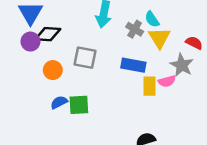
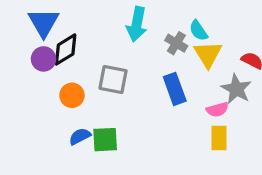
black diamond: (48, 34) -> (66, 49), turned -35
blue rectangle: (133, 65) -> (175, 89), turned 60
yellow rectangle: (149, 86) -> (219, 138), moved

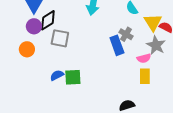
gray cross: (176, 43) -> (126, 34), moved
yellow triangle: (208, 54) -> (153, 22), moved
gray square: (113, 79) -> (60, 38), moved
orange circle: (72, 95) -> (27, 49), moved

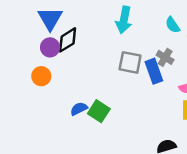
gray square: (60, 38) -> (130, 62), moved
green square: (73, 77) -> (99, 111), turned 36

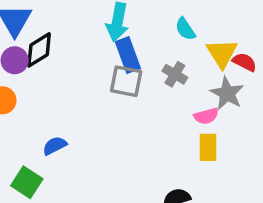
blue rectangle: (154, 71) -> (128, 55), moved
green square: (99, 111) -> (27, 182), moved

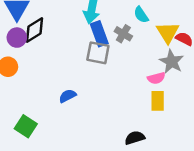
gray cross: (175, 74) -> (123, 34), moved
blue semicircle: (55, 146) -> (68, 96), moved

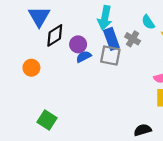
purple circle: (17, 38) -> (78, 44), moved
blue semicircle: (68, 96) -> (84, 57), moved

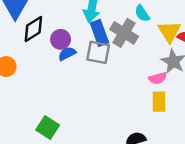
gray cross: (133, 39) -> (124, 33), size x1.5
green square: (47, 120) -> (48, 127), moved

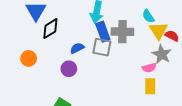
cyan semicircle: (142, 13) -> (148, 16), moved
gray cross: (124, 33) -> (122, 32), turned -30
purple circle: (61, 39) -> (69, 69), moved

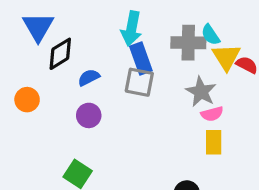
gray cross: (122, 32) -> (188, 43), moved
blue semicircle: (77, 48) -> (89, 77), moved
gray star: (162, 54) -> (201, 92), moved

